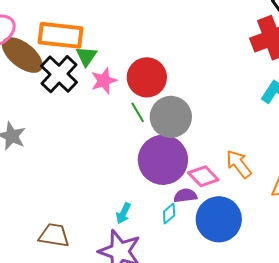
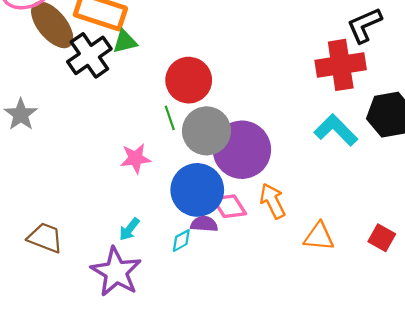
green triangle: (86, 56) -> (125, 42), turned 30
pink star: (104, 81) -> (136, 158), moved
purple circle: (163, 160) -> (242, 150), moved
blue circle: (219, 219) -> (197, 190), moved

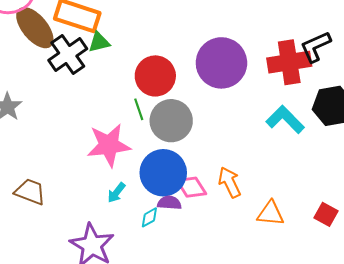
black L-shape: (364, 25) -> (315, 47), moved
purple circle: (242, 150) -> (221, 63), moved
pink star: (136, 158) -> (109, 145), size x1.6
cyan arrow: (129, 229) -> (116, 193), moved
brown trapezoid: (45, 238) -> (30, 192), moved

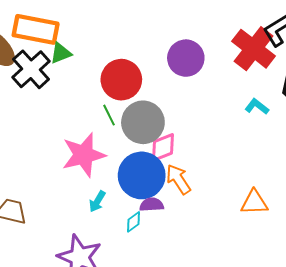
red cross: (289, 62) -> (254, 49), turned -36
purple circle: (221, 63) -> (186, 58), size x0.7
cyan L-shape: (285, 120) -> (257, 107), size x0.6
orange arrow: (230, 182) -> (178, 179), moved
pink diamond: (191, 187) -> (163, 147), moved, turned -72

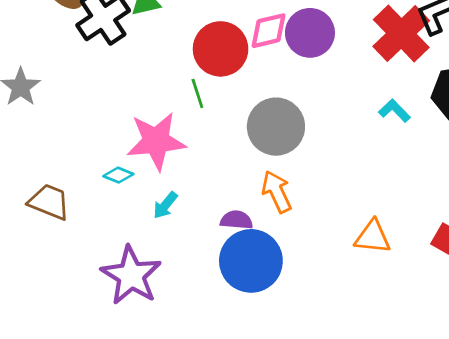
gray circle: (143, 122) -> (276, 127), moved
pink diamond: (163, 147) -> (269, 31), moved
blue circle: (142, 175) -> (251, 261), moved
cyan diamond: (133, 222) -> (118, 175), moved, turned 50

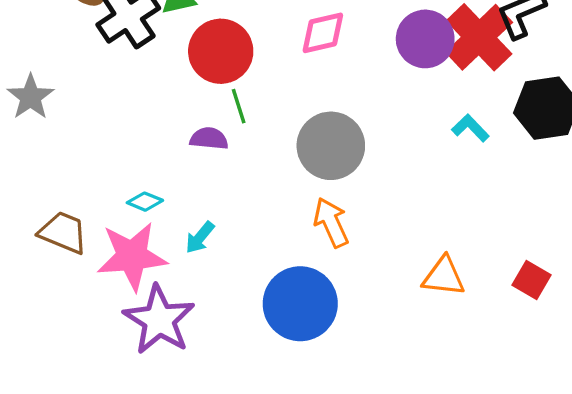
purple circle: (310, 33) -> (425, 39), moved
red circle: (221, 49) -> (221, 51), moved
pink star: (156, 141) -> (132, 256), moved
purple semicircle: (236, 220) -> (209, 139), moved

